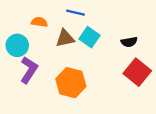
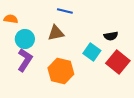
orange semicircle: (39, 22) -> (11, 19), moved
cyan square: (89, 37) -> (92, 52), moved
cyan circle: (17, 45) -> (25, 39), moved

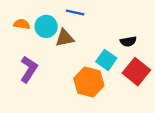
orange semicircle: (11, 19) -> (22, 24), moved
cyan circle: (25, 39) -> (46, 26), moved
orange hexagon: (61, 71) -> (89, 82), moved

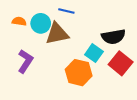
brown triangle: (65, 38) -> (57, 34), size x1.4
black semicircle: (128, 41) -> (113, 37), size x1.6

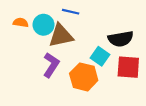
purple L-shape: (25, 61) -> (51, 65), moved
red square: (121, 63) -> (128, 67), turned -35

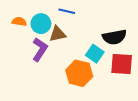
brown triangle: (61, 36) -> (57, 34), size x0.7
purple L-shape: (51, 65) -> (40, 49), moved

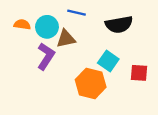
black semicircle: (114, 37) -> (119, 24), moved
red square: (122, 64) -> (139, 73), size x0.7

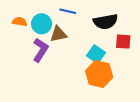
red square: (139, 73) -> (123, 42), moved
orange hexagon: (91, 83) -> (99, 74), moved

